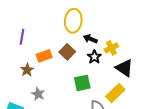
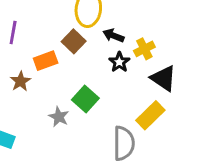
brown square: (67, 52) -> (74, 41), moved
green square: (82, 83) -> (85, 99), moved, turned -36
gray star: (38, 94) -> (59, 117), moved

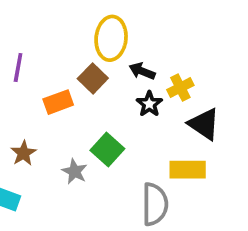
brown star: (20, 81) -> (24, 153), moved
yellow rectangle: (150, 115) -> (188, 170), turned 44

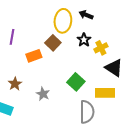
black arrow: (142, 71) -> (86, 15), moved
black star: (149, 104) -> (84, 40), moved
green square: (107, 150) -> (76, 82), moved

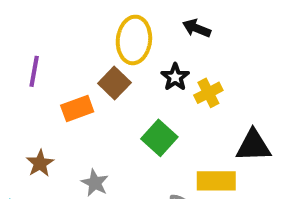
black arrow: (86, 15) -> (197, 28), moved
black triangle: (114, 68) -> (253, 146), moved, turned -36
green square: (76, 82) -> (159, 138), moved

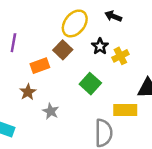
yellow ellipse: (134, 40) -> (75, 23), turned 32
brown star: (40, 163) -> (28, 92), moved

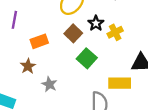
brown square: (63, 50) -> (73, 33), moved

